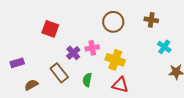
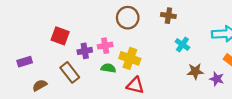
red square: (50, 29) -> (60, 36), moved
purple cross: (73, 53) -> (85, 51), turned 32
green semicircle: (87, 80) -> (108, 68), moved, turned 88

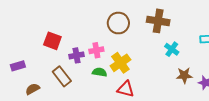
brown cross: (168, 16) -> (158, 21), size x1.5
yellow cross: (130, 58) -> (120, 63), turned 36

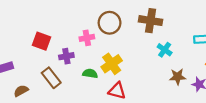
pink cross: (96, 50) -> (87, 38), moved

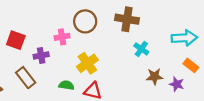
green semicircle: (90, 73) -> (66, 85), moved

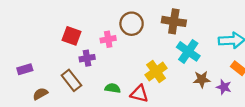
red square: (16, 40) -> (71, 36), moved
cyan cross: (141, 49) -> (188, 51), size x1.5
yellow cross: (87, 63) -> (156, 71), moved

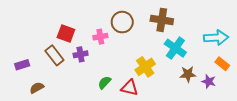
brown rectangle: (71, 80) -> (54, 55), moved
green semicircle: (113, 88) -> (104, 82), turned -56

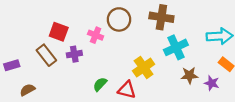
pink cross: (100, 37) -> (96, 35), turned 32
cyan cross: (175, 48) -> (176, 47), turned 30

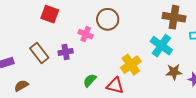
brown cross: (161, 17) -> (174, 17), moved
red square: (59, 32) -> (50, 14), moved
cyan cross: (176, 47) -> (161, 46), turned -30

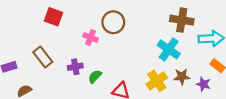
purple cross: (66, 52) -> (75, 67), moved
yellow cross: (131, 65) -> (157, 81), moved
green semicircle: (90, 80) -> (95, 77), moved

